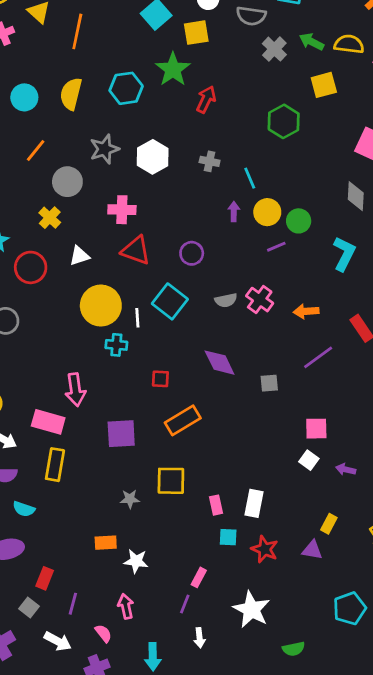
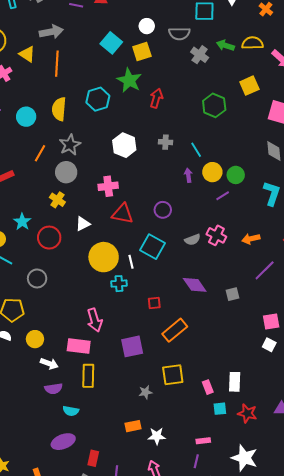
yellow square: (324, 85) -> (249, 86), moved
gray star: (104, 149) -> (70, 145), moved
pink rectangle: (199, 577) -> (203, 441), turned 64

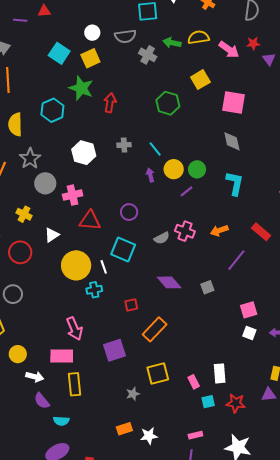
gray circle: (66, 172) -> (45, 183), moved
purple semicircle: (54, 389) -> (42, 401), turned 66

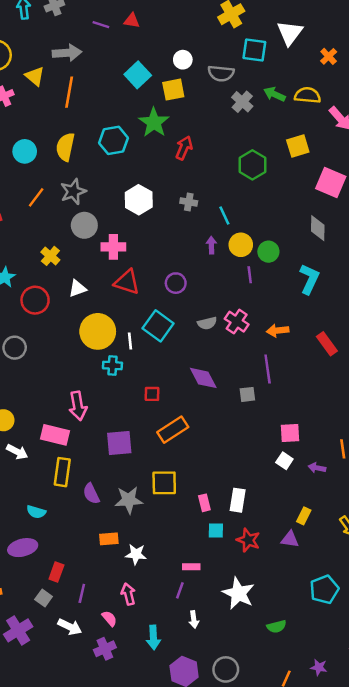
purple line: (186, 191) -> (250, 275), turned -72
purple line: (236, 260) -> (268, 369), moved, turned -60
gray star: (133, 394) -> (129, 500), size x1.6
purple semicircle: (42, 401) -> (91, 494), moved

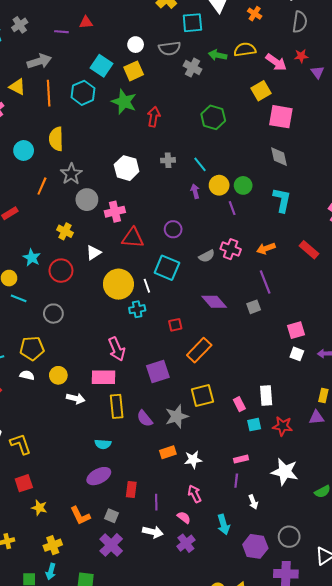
cyan hexagon: (114, 140) -> (83, 93), moved
yellow square: (298, 146) -> (261, 91), moved
gray square: (44, 598) -> (112, 516), moved

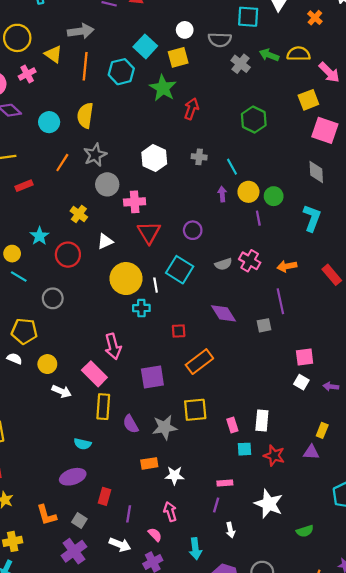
red triangle: (133, 238) -> (149, 233), turned 45
pink rectangle: (103, 377) -> (94, 374), turned 35

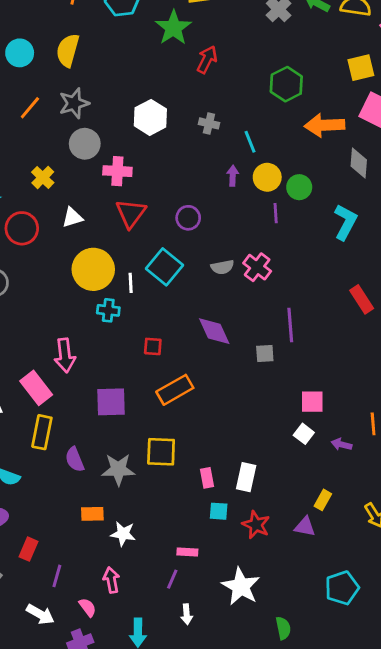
orange arrow: (287, 266) -> (325, 125), moved, size x1.5
green semicircle: (305, 531) -> (283, 628), turned -91

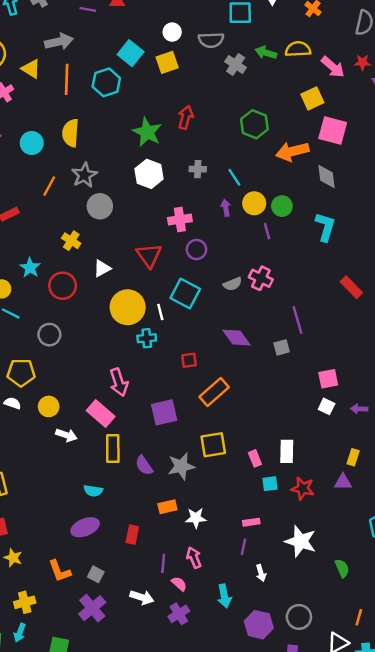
green star: (173, 28) -> (147, 132), moved
pink cross: (117, 171) -> (180, 220), moved
red rectangle: (28, 549) -> (132, 535), moved
purple line: (57, 576) -> (163, 563), moved

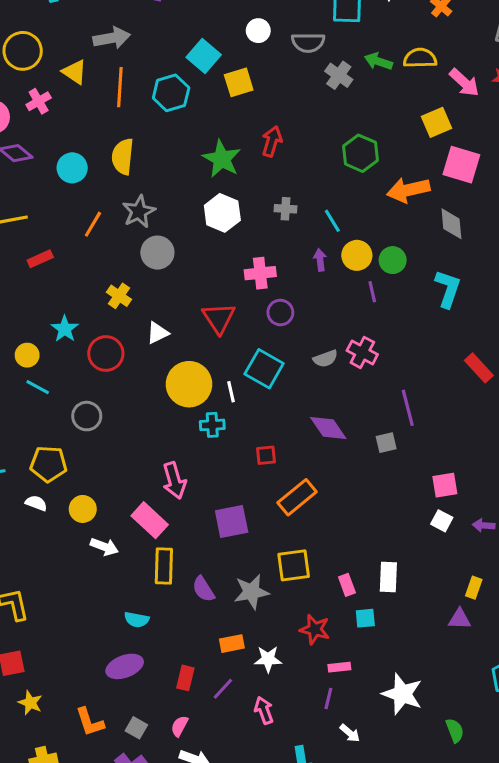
yellow square: (167, 62) -> (239, 82), moved
red star: (303, 488) -> (315, 629), moved
purple line: (163, 563) -> (223, 689), moved, turned 36
white arrow: (261, 573) -> (350, 733), turned -35
pink semicircle: (179, 584) -> (180, 726), moved, turned -105

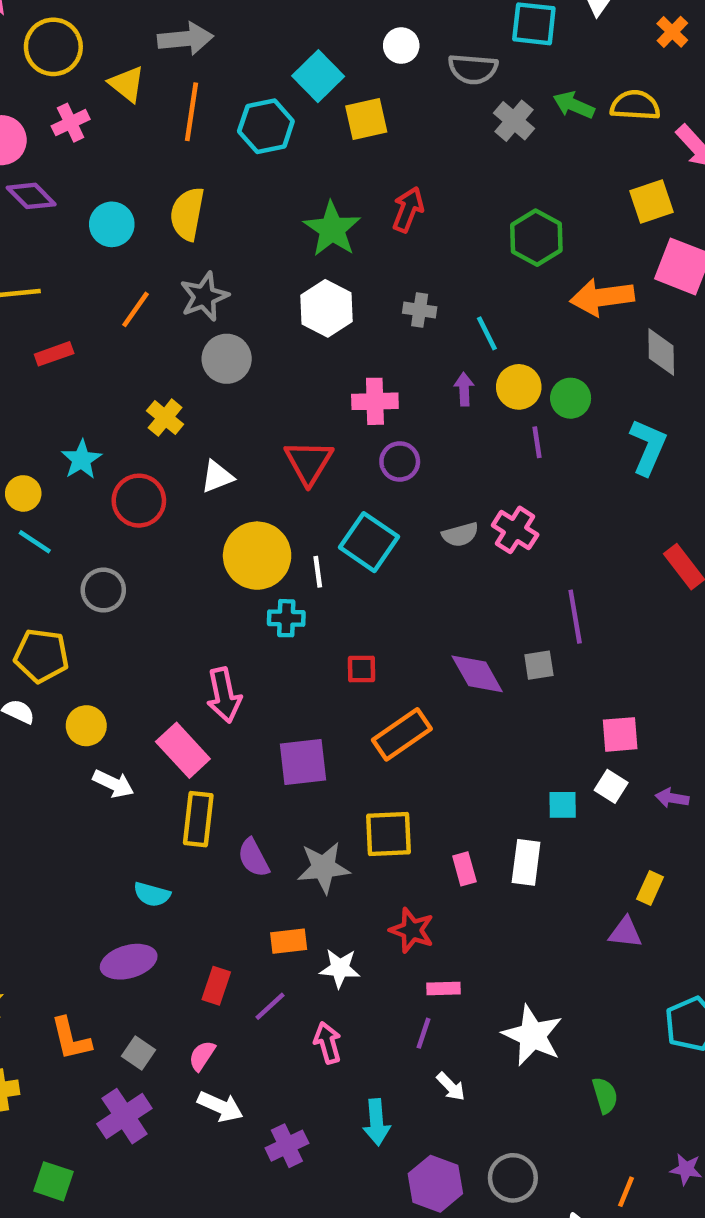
purple diamond: (328, 428) -> (477, 674), moved
cyan square: (365, 618) -> (563, 805), moved

